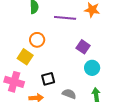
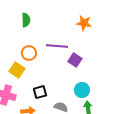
purple line: (65, 18) -> (57, 46), moved
cyan circle: (92, 68) -> (82, 90), moved

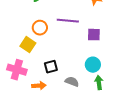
purple square: (75, 60) -> (94, 35), moved, turned -32

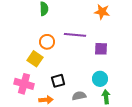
gray semicircle: (72, 82) -> (79, 96), turned -32

